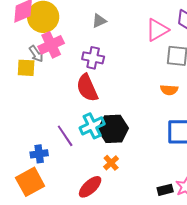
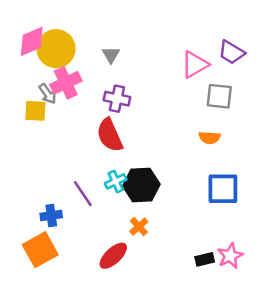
gray triangle: (99, 21) -> (111, 55), moved, turned -35
cyan cross: (92, 126) -> (116, 181), size x0.7

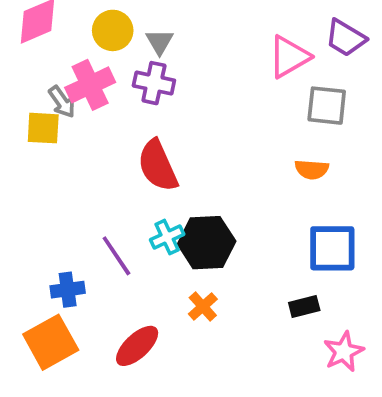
yellow circle: (56, 49) -> (113, 30), moved, size x0.7
purple cross: (117, 99) -> (154, 83), moved
red ellipse: (113, 256) -> (137, 346), moved
black rectangle: (205, 259) -> (304, 306), moved

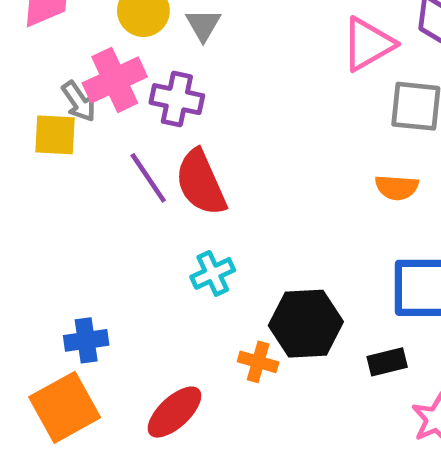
purple cross: (154, 83) -> (177, 99), moved
black hexagon: (207, 243) -> (306, 324), moved
purple line: (116, 256) -> (148, 178), moved
orange cross: (203, 306) -> (258, 362), turned -32

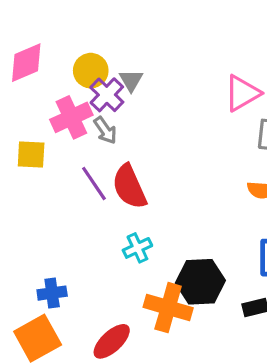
purple cross: (177, 99) -> (107, 95), moved, turned 32
gray arrow: (79, 101) -> (105, 130), moved
orange cross: (258, 362) -> (168, 308), size x1.8

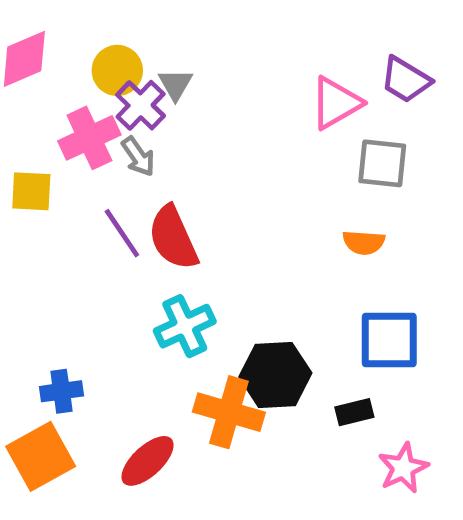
cyan cross: (137, 248) -> (185, 326), size x1.4

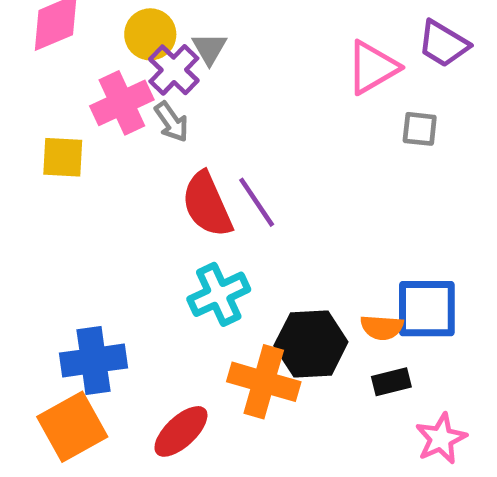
gray square: (382, 163) -> (420, 129), size x0.7
purple line: (122, 233) -> (257, 202), moved
orange semicircle: (364, 242) -> (382, 327), moved
blue cross: (62, 391) -> (94, 361), size x1.5

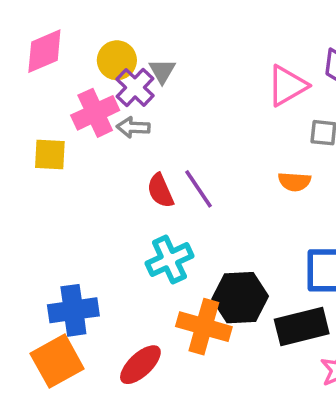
gray arrow: (172, 122) -> (133, 127), turned 128
red semicircle: (207, 205) -> (160, 191), size x0.7
orange semicircle: (382, 327) -> (294, 182), moved
black rectangle: (391, 382) -> (302, 327), size x1.8

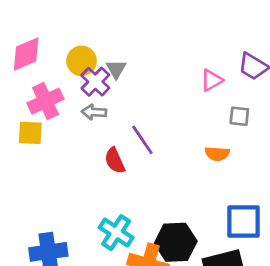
pink triangle: (287, 86) -> (212, 80), size x0.7
pink cross: (95, 113) -> (46, 101), moved
purple line: (198, 189) -> (142, 140), moved
cyan cross: (169, 260) -> (116, 233), moved, turned -32

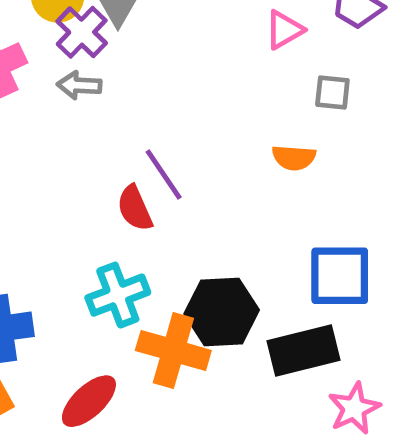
purple line: (142, 140) -> (164, 174), moved
red semicircle: (115, 161) -> (135, 208), moved
cyan cross: (116, 233) -> (118, 295), turned 36

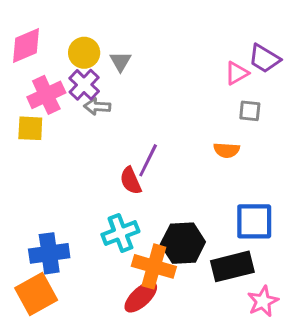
pink triangle: (284, 30) -> (237, 73), moved
purple cross: (82, 32) -> (84, 85), moved
purple line: (164, 174) -> (148, 160), turned 60
red ellipse: (89, 401) -> (141, 297), moved

